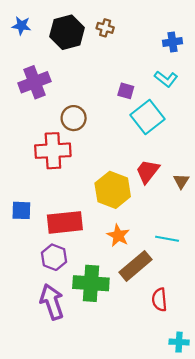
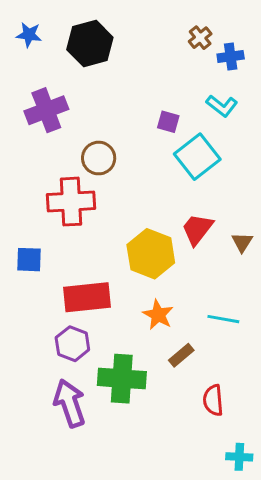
brown cross: (105, 28) -> (200, 38), moved, turned 35
blue square: (21, 210) -> (29, 260), moved
brown rectangle: (136, 266) -> (181, 355), size x0.6

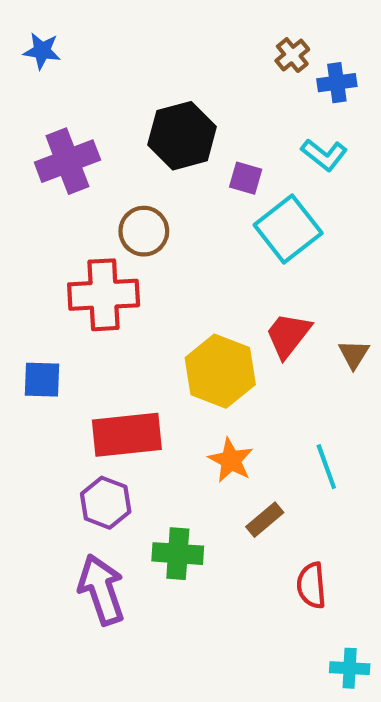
black hexagon: (90, 43) -> (182, 136), moved
cyan line: (223, 319) -> (326, 467), turned 60
green cross: (122, 379) -> (178, 554), size x0.7

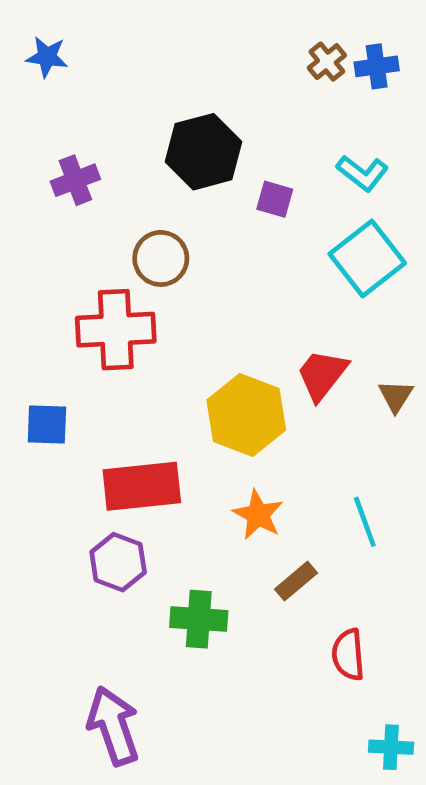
blue cross: (337, 83) -> (377, 66), moved
purple cross: (67, 161) -> (75, 180), size x0.7
cyan square: (288, 229) -> (367, 258), moved
purple arrow: (101, 590) -> (113, 726), moved

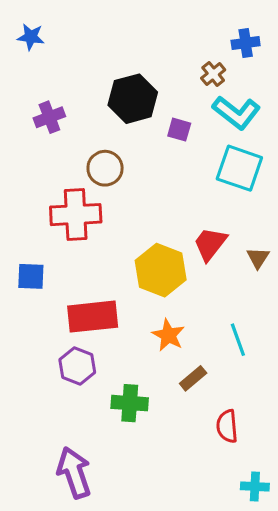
brown cross: (327, 62) -> (213, 74), moved
cyan L-shape: (362, 173) -> (236, 113), size x1.4
cyan square: (367, 258) -> (239, 168), turned -33

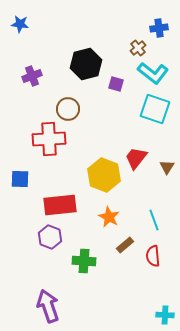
red semicircle: (227, 426) -> (153, 256), moved

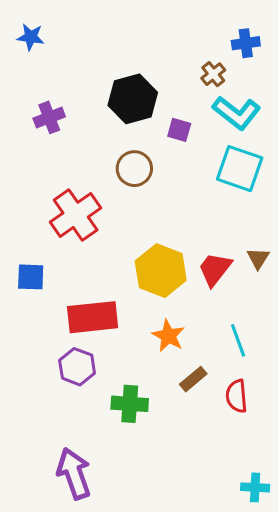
brown circle: (68, 109) -> (134, 169), moved
red cross: (49, 139) -> (76, 215), turned -32
red trapezoid: (136, 158) -> (215, 269), moved

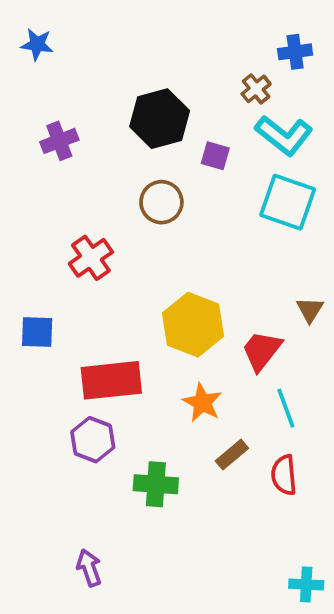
red cross: (76, 215) -> (91, 258), size x0.7
red trapezoid: (215, 269) -> (262, 351), moved
purple arrow: (74, 473) -> (89, 568), size x0.6

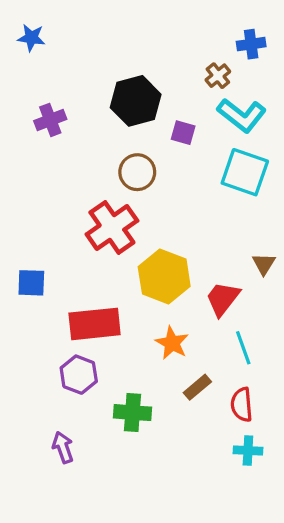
red cross: (91, 258) -> (112, 227), moved, size x1.4
purple arrow: (89, 568) -> (63, 447), moved
cyan cross: (306, 584) -> (248, 451), moved

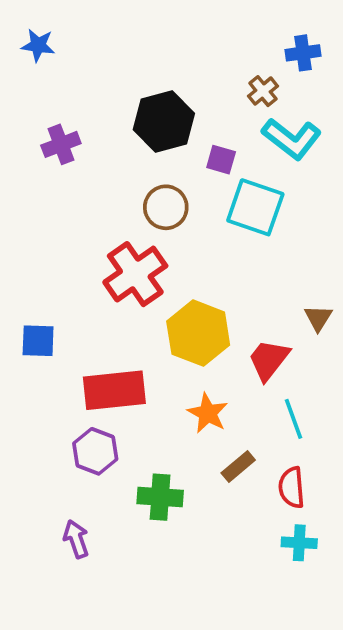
cyan square: (245, 172) -> (255, 207), moved

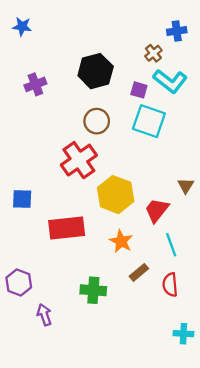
purple square: (221, 160) -> (139, 90), moved
purple hexagon: (95, 451) -> (19, 282), moved
cyan cross: (299, 543) -> (183, 334), moved

